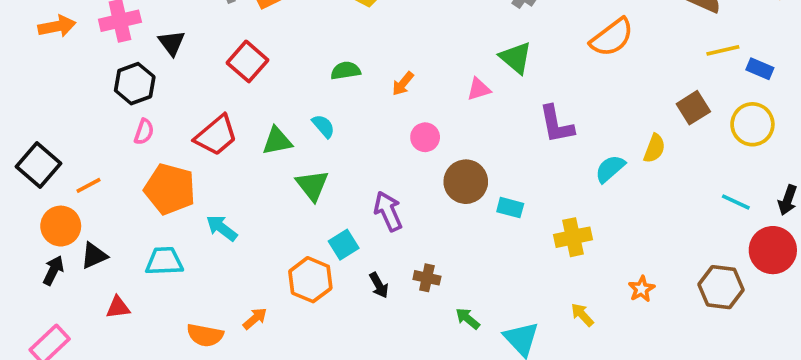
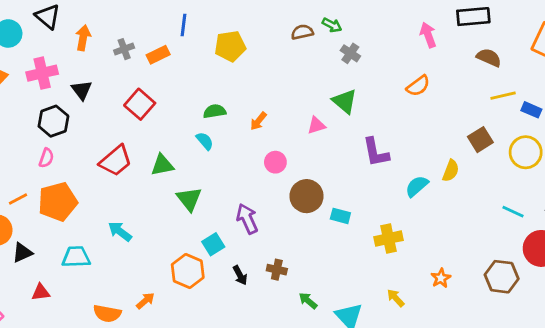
orange semicircle: (612, 37) -> (418, 86), size x0.7
cyan semicircle: (323, 126) -> (205, 141), moved
pink semicircle: (144, 132) -> (46, 158), moved
orange pentagon: (170, 189) -> (58, 202), moved, turned -30

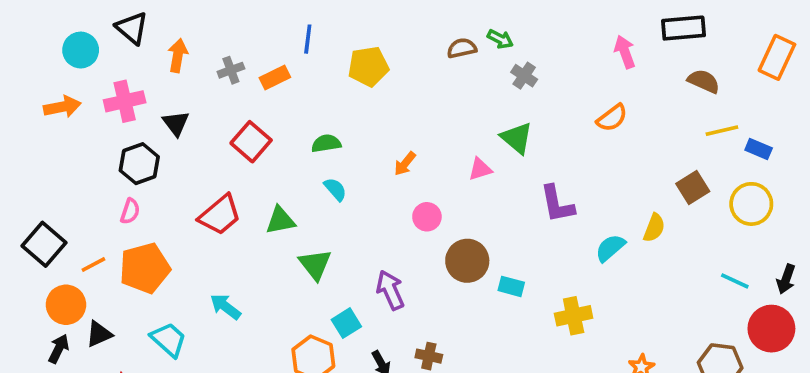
green semicircle: (215, 111) -> (326, 143), moved
cyan trapezoid: (76, 257) -> (169, 340), turned 44

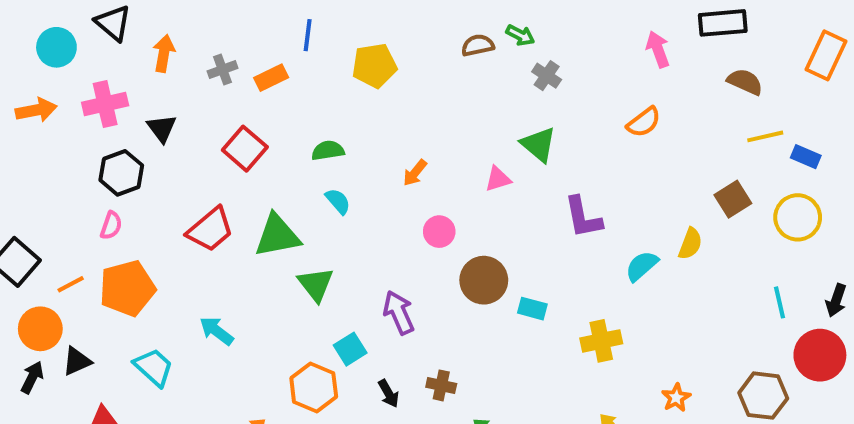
green triangle: (280, 220) -> (277, 236), size x1.4
cyan line: (735, 281) -> (779, 302), turned 52

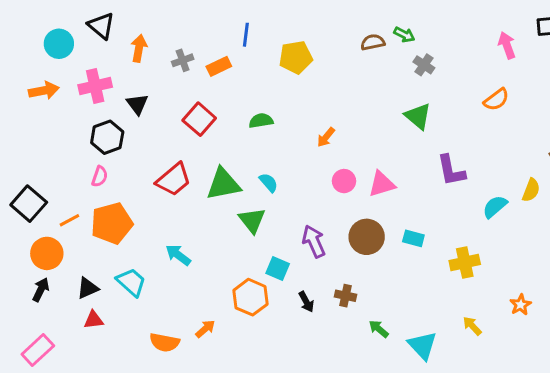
pink triangle: (498, 179) -> (382, 184), moved, size x1.4
cyan semicircle: (338, 201) -> (269, 183), moved
brown circle: (484, 280) -> (367, 237), moved
cyan square: (350, 349) -> (278, 269), turned -35
black triangle: (77, 361) -> (88, 288), moved

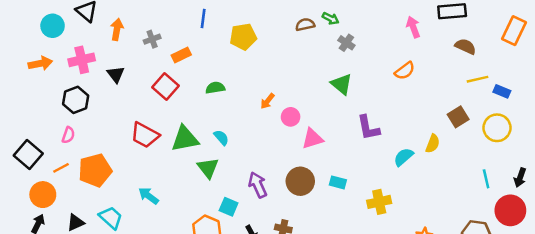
orange rectangle: (219, 66) -> (181, 55), moved
black hexagon: (107, 137) -> (76, 100), moved
pink semicircle: (100, 176) -> (68, 135), moved
red trapezoid: (174, 180) -> (145, 135), turned 68
pink circle: (344, 181) -> (291, 117), moved

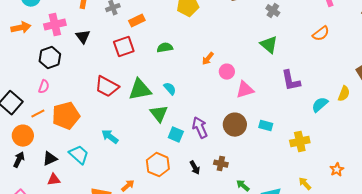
red square: (165, 87) -> (124, 47), turned 30
cyan square: (229, 207) -> (176, 135), moved

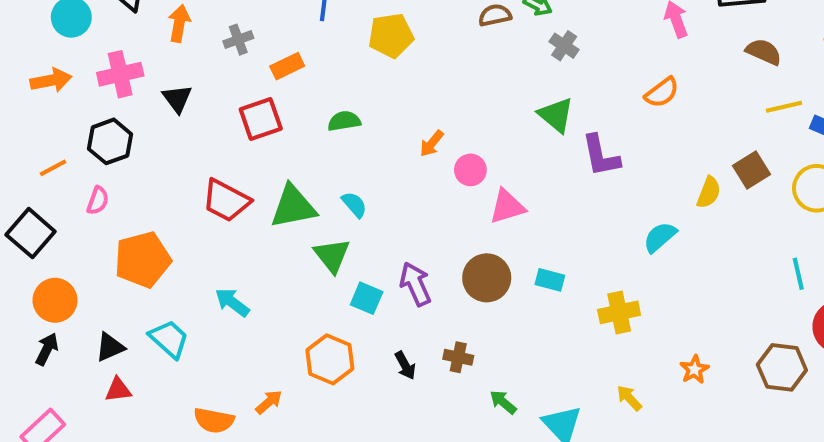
purple L-shape: (291, 81) -> (601, 156), moved
yellow semicircle: (344, 94) -> (709, 192), moved
orange line: (38, 114) -> (53, 168), moved

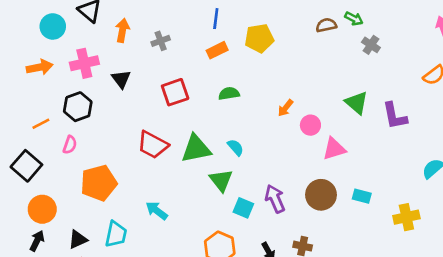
orange rectangle: (287, 66) -> (217, 50), moved
green triangle: (556, 115) -> (357, 103), moved
cyan trapezoid: (169, 339) -> (116, 234), turned 60

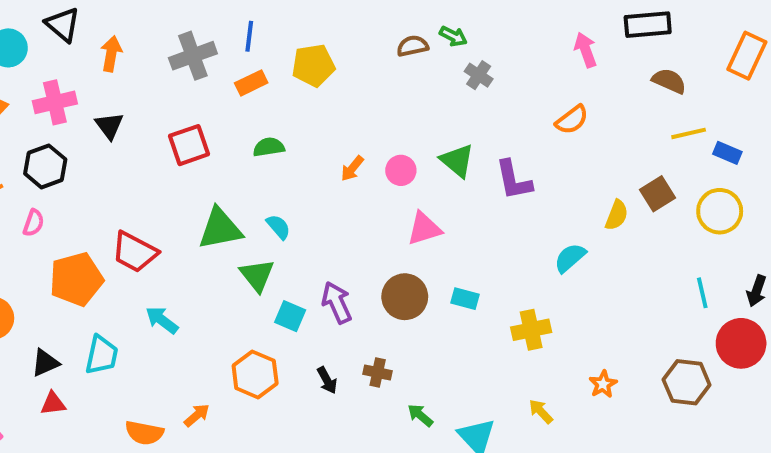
gray cross: (161, 41) -> (193, 56), moved, size x1.6
pink circle: (310, 125) -> (401, 170), moved
red trapezoid: (153, 145) -> (135, 252), moved

